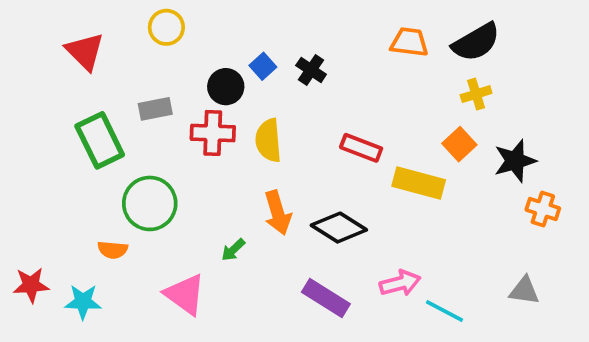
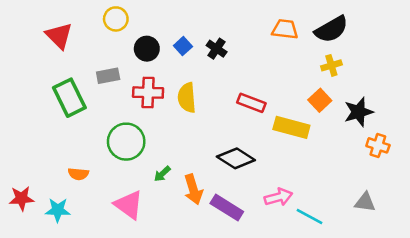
black circle: (226, 87) -> (147, 49), moved
green circle: (150, 203) -> (126, 142), moved
orange arrow: (278, 213) -> (193, 189), moved

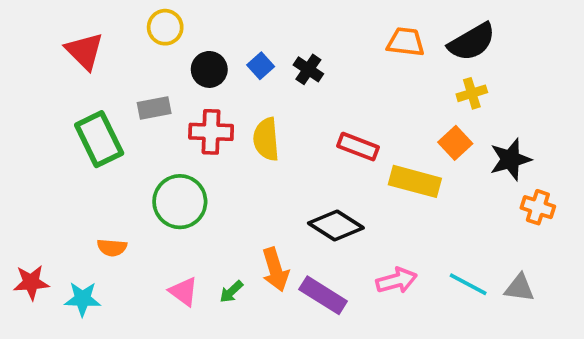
green arrow: (162, 174) -> (231, 292), moved
pink triangle: (129, 205) -> (184, 292), size x0.7
cyan line: (309, 216) -> (468, 284), moved

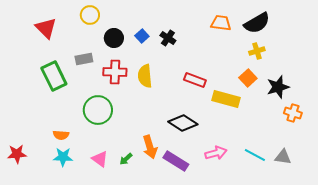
cyan star: (83, 299) -> (63, 157), moved

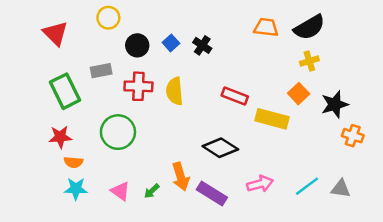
red star: (17, 154) -> (60, 137), moved
cyan line: (255, 155) -> (307, 186), turned -65

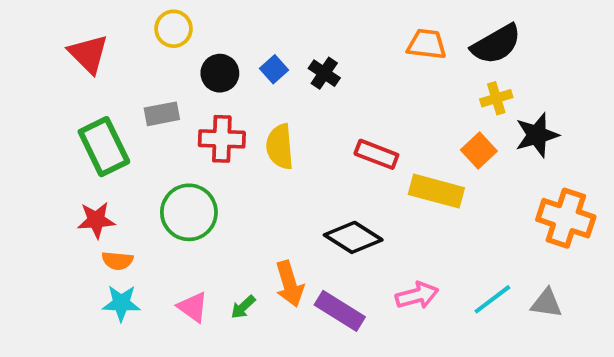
black star: (335, 104) -> (537, 135), moved
orange cross: (353, 136) -> (566, 218), size x1.6

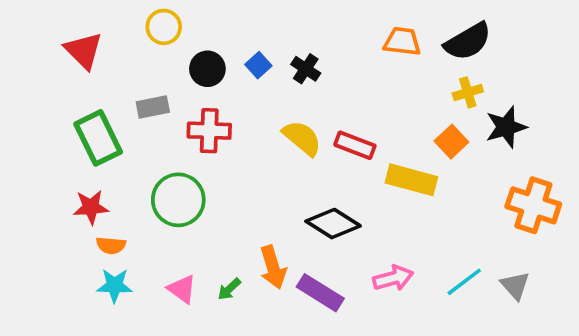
yellow semicircle: (280, 147) -> (302, 138), moved, turned 135
gray triangle: (547, 303) -> (515, 285), turned 40

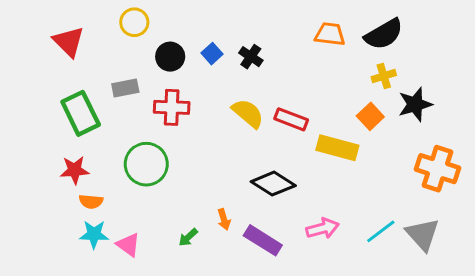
orange arrow: (273, 267) -> (224, 219), size x0.6
gray triangle: (515, 285) -> (423, 234), size x1.4
pink triangle: (182, 289) -> (128, 245), moved

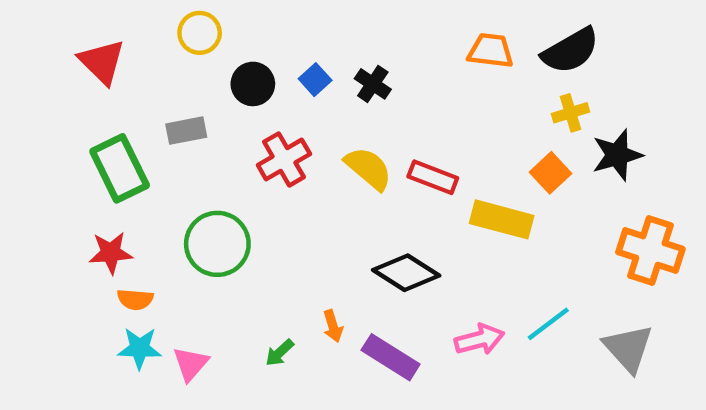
red cross: (172, 107) -> (284, 159), moved, turned -32
cyan line: (381, 231) -> (548, 324), moved
pink triangle: (128, 245) -> (191, 364), turned 35

